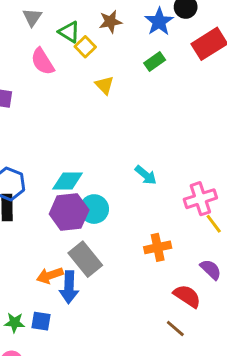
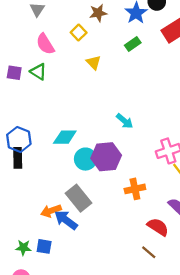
green triangle: (69, 32) -> (38, 72), moved
cyan arrow: (146, 175) -> (125, 121), moved
purple hexagon: (69, 212) -> (106, 157), moved
blue arrow: (69, 287) -> (66, 220), turned 125

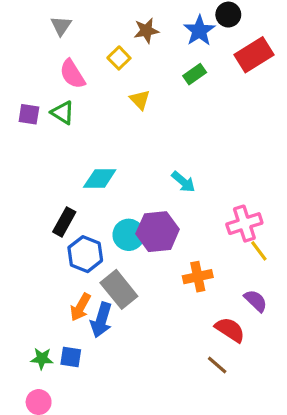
cyan diamond: (65, 137) -> (100, 179), moved
blue hexagon: (19, 139) -> (85, 254), moved
black rectangle: (18, 158) -> (64, 222), moved, turned 30
orange arrow: (51, 211) -> (80, 307), turned -42
blue arrow: (66, 220) -> (101, 320), turned -110

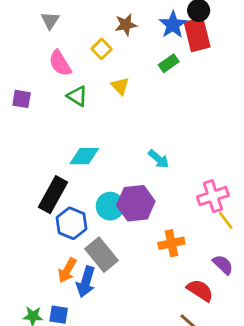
red rectangle: (254, 55) -> (197, 35), moved, turned -72
green triangle: (63, 113) -> (77, 96), moved
black rectangle: (64, 222) -> (53, 195), size x1.4

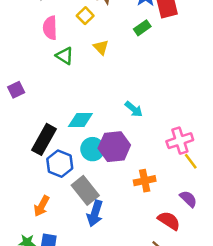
pink semicircle: (60, 63) -> (50, 28), turned 30
purple square: (22, 99) -> (16, 90), moved, turned -35
cyan diamond: (84, 156) -> (80, 120), moved
orange arrow: (67, 270) -> (42, 206), moved
blue arrow: (86, 282) -> (95, 213), moved

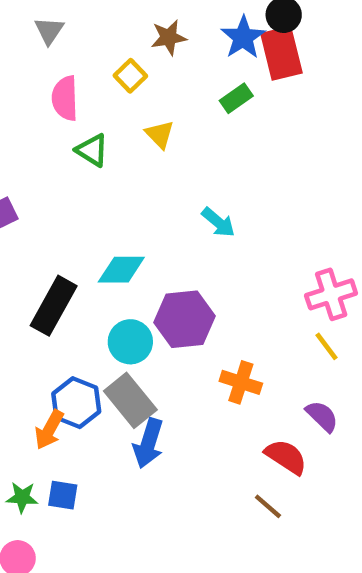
cyan arrow: (134, 109) -> (218, 222), moved
pink cross: (180, 141) -> (331, 294), moved
cyan circle: (93, 149) -> (130, 342), moved
blue hexagon: (60, 164) -> (76, 403), moved
orange cross: (145, 181) -> (241, 382), turned 30

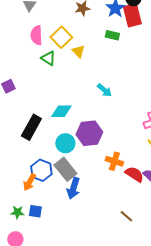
yellow square: (130, 76) -> (61, 37), moved, size x1.5
green rectangle: (236, 98) -> (112, 35), turned 48
red semicircle: (286, 457) -> (134, 174), moved

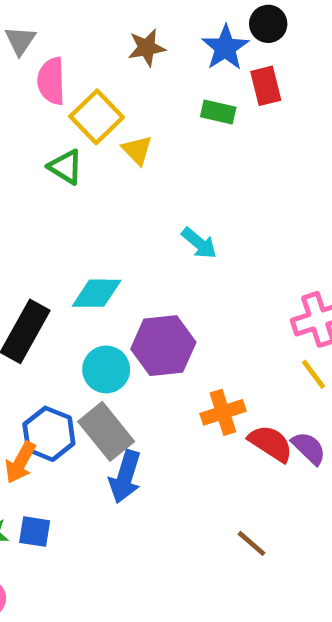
red rectangle: (132, 15) -> (266, 86), moved, size x0.7
pink semicircle: (36, 35) -> (51, 81), moved
orange cross: (114, 161) -> (223, 412), turned -36

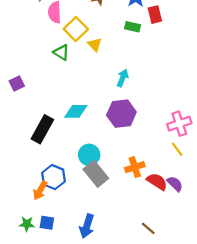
cyan arrow: (199, 243) -> (123, 78), moved, turned -108
purple hexagon: (163, 346) -> (121, 114), moved
cyan circle: (106, 369) -> (89, 155), moved
gray rectangle: (106, 431) -> (96, 174), moved
blue arrow: (125, 477) -> (87, 226), moved

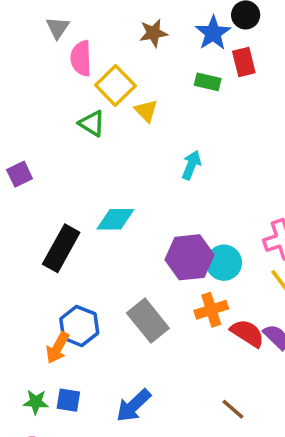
purple hexagon: (121, 114) -> (190, 257), moved
cyan circle: (89, 155) -> (224, 263), moved
blue arrow: (87, 226) -> (133, 406), turned 30

